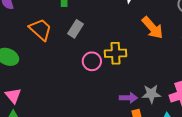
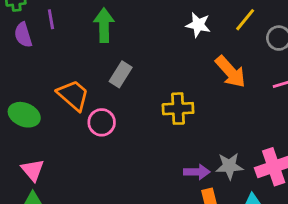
orange trapezoid: (40, 29) -> (73, 95), moved
pink circle: (92, 61) -> (102, 122), moved

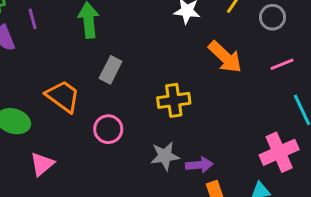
pink circle: (102, 122) -> (108, 129), moved
gray star: (229, 166) -> (165, 156), moved
pink triangle: (33, 170) -> (42, 164), moved, turned 35

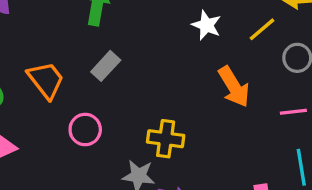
yellow cross: (174, 100) -> (166, 139), moved

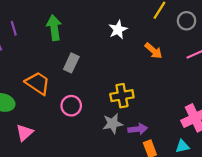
white star: (206, 25) -> (118, 30), moved, turned -30
orange arrow: (234, 87) -> (153, 51), size x0.7

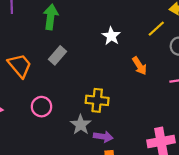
white star: (118, 30) -> (111, 36), turned -30
pink circle: (71, 106) -> (41, 107), moved
gray star: (113, 124) -> (81, 125), turned 30

